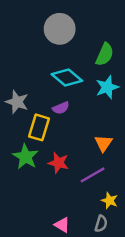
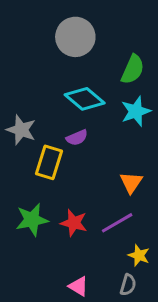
green star: (26, 157) -> (32, 220), moved, turned 30
red star: (58, 163) -> (74, 223), moved

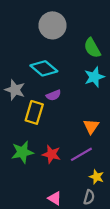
green semicircle: (133, 69) -> (92, 48), turned 126
cyan diamond: (85, 99) -> (44, 68), moved

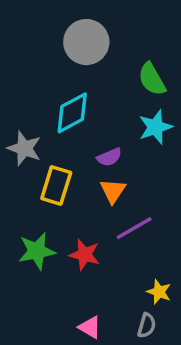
cyan diamond: (44, 68) -> (72, 113), turned -68
purple semicircle: (54, 95) -> (109, 157), moved
orange triangle: (91, 126) -> (113, 191), moved
purple line: (81, 154) -> (134, 228), moved

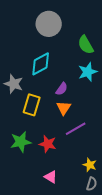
purple semicircle: (109, 157) -> (62, 89), turned -32
gray semicircle: (147, 326) -> (92, 184), moved
pink triangle: (90, 327) -> (51, 177), moved

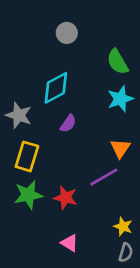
gray circle: (49, 24) -> (67, 33), size x0.6
purple semicircle: (62, 89) -> (68, 124), moved
yellow rectangle: (32, 105) -> (27, 156), moved
orange triangle: (64, 108) -> (120, 148), moved

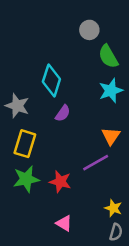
gray circle: (67, 33) -> (89, 30), moved
cyan diamond: (56, 88) -> (51, 80), turned -44

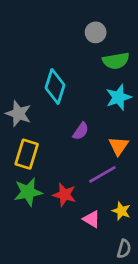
green semicircle: (108, 56) -> (116, 61), turned -70
purple semicircle: (63, 113) -> (81, 131), moved
yellow star: (113, 208) -> (121, 211), moved
pink triangle: (64, 223) -> (92, 219), moved

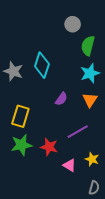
green semicircle: (116, 61) -> (88, 46), turned 114
gray star: (18, 114) -> (13, 71), moved
orange triangle: (119, 146) -> (90, 100), moved

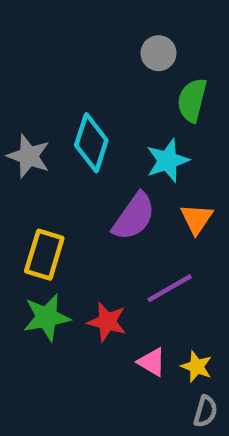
cyan star: (90, 73) -> (167, 161), moved
purple semicircle: (61, 99) -> (134, 217), size x1.6
yellow star: (92, 159) -> (197, 367), moved

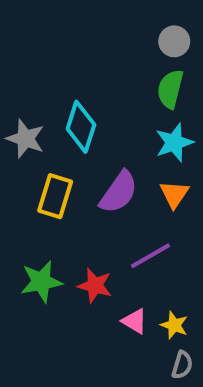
gray circle: (158, 53) -> (174, 41), moved
cyan star: (167, 161) -> (174, 143), moved
yellow rectangle: (44, 255) -> (55, 196), moved

